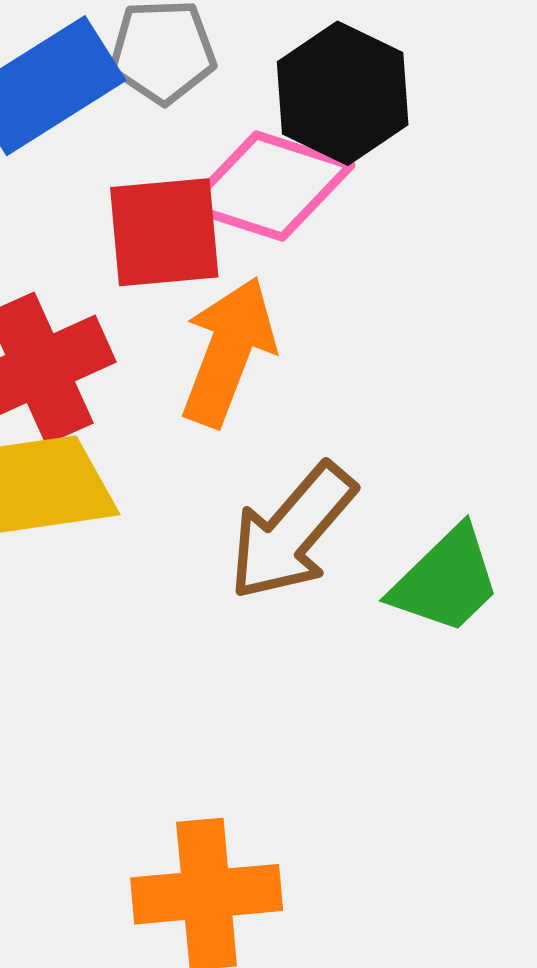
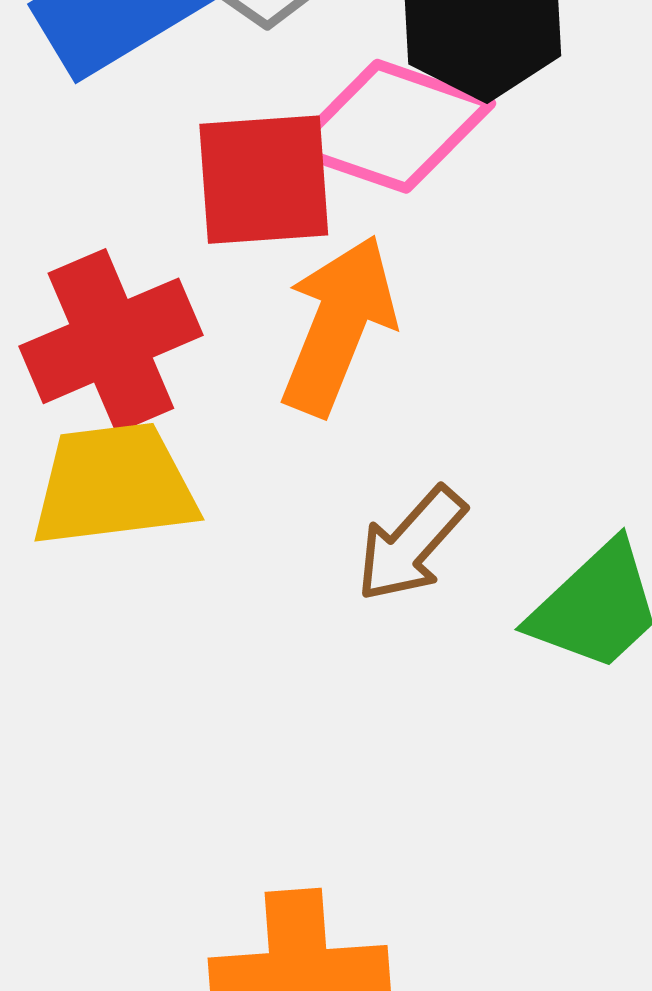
brown arrow: (292, 532) -> (411, 544), size x0.7

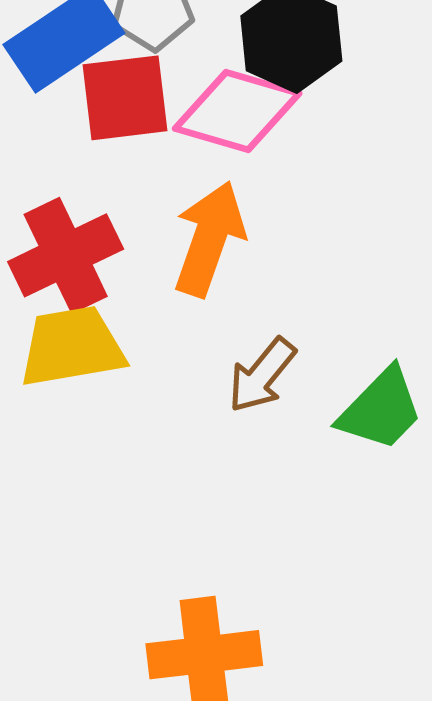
red square: (264, 180) -> (125, 98), moved

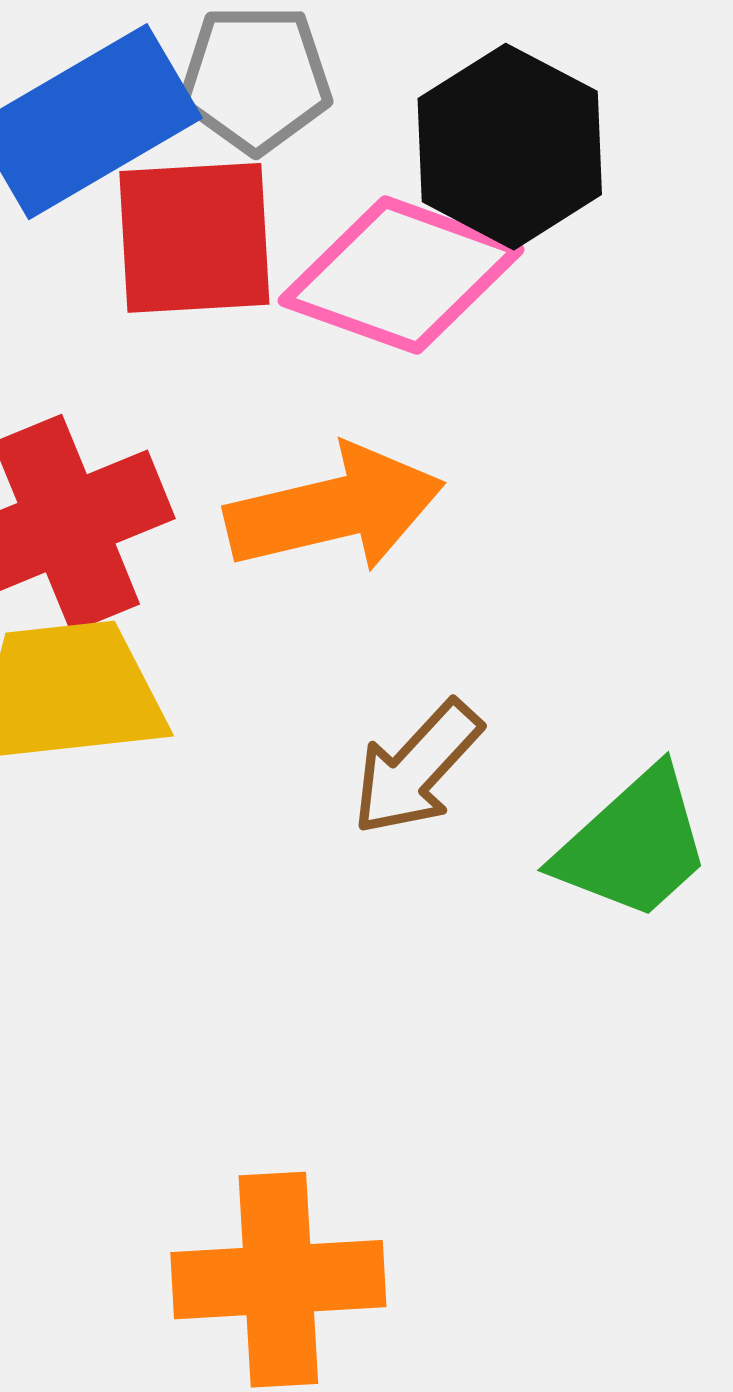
orange arrow: (209, 239) -> (335, 509), turned 54

